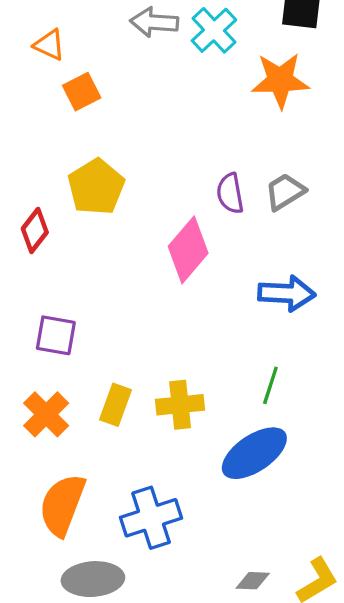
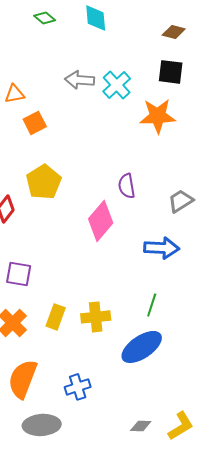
orange triangle: (49, 45) -> (15, 94), turned -35
gray trapezoid: (285, 192) -> (181, 201), moved
blue cross: (151, 518) -> (78, 387), size x0.7

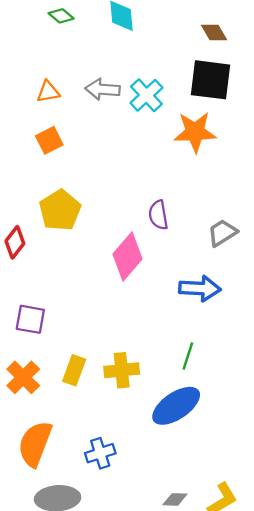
brown diamond: (174, 32) -> (214, 32), turned 45
black square: (171, 72) -> (210, 80), size x1.4
orange triangle: (15, 94) -> (48, 92), moved

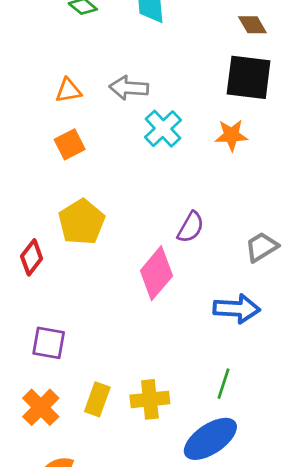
cyan cross: (146, 95) -> (163, 129), moved
orange star: (195, 132) -> (231, 135), size x0.7
purple semicircle: (158, 215) -> (191, 227), turned -140

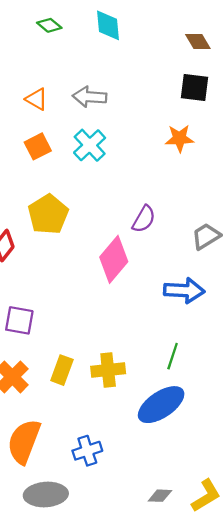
black square: (249, 77) -> (195, 88), size x0.7
orange triangle: (68, 90) -> (37, 99), turned 40
cyan cross: (163, 129) -> (90, 145), moved

